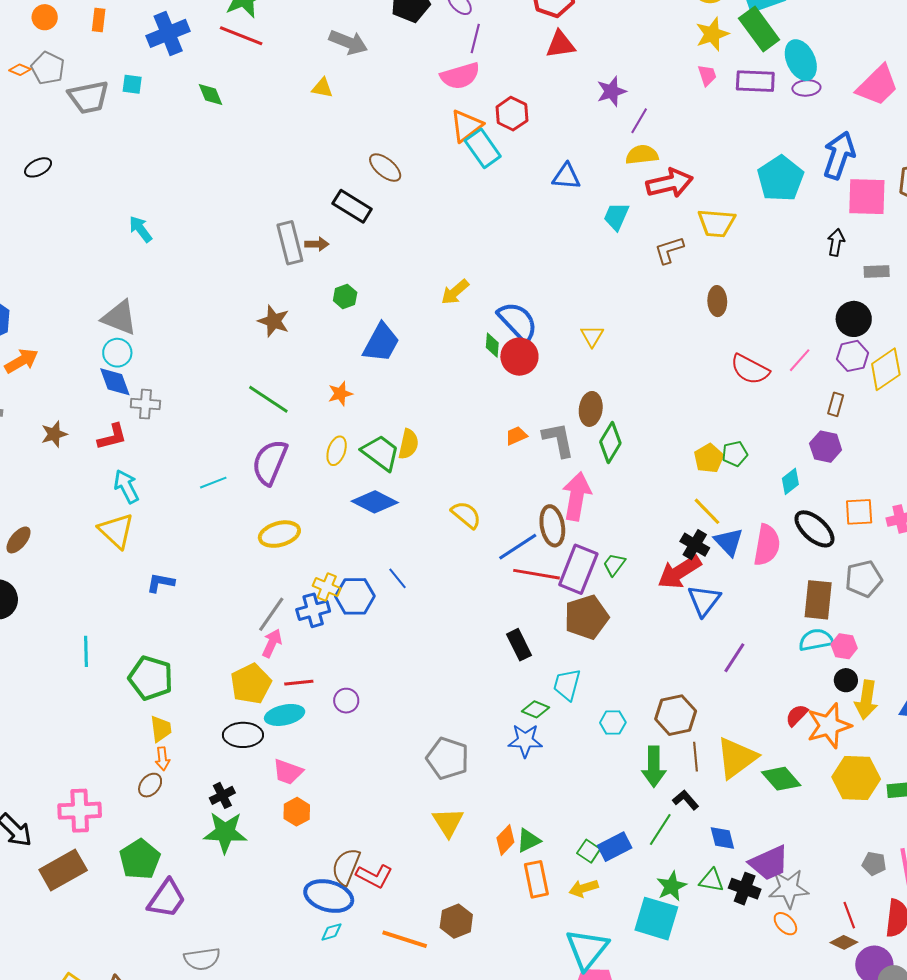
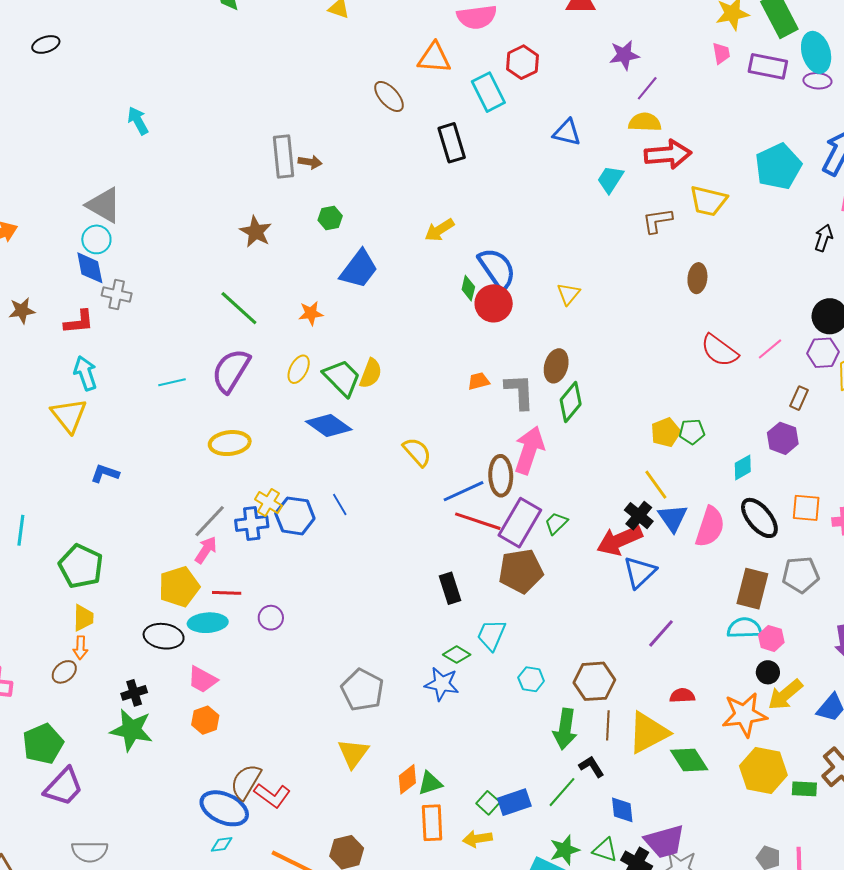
orange triangle: (466, 126) -> (434, 58), moved, turned 33
black rectangle: (352, 206) -> (452, 143), moved, turned 33
yellow arrow: (866, 700) -> (785, 695), turned 33
red semicircle: (797, 715) -> (682, 696), moved, turned 35

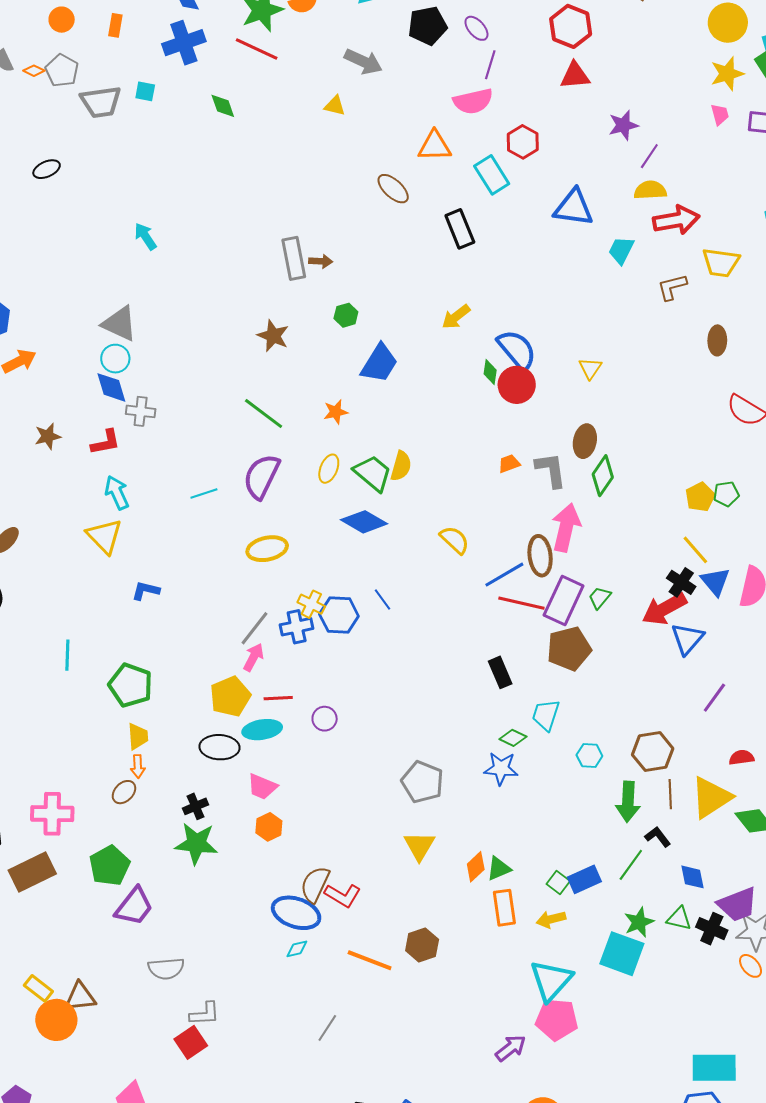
blue triangle: (567, 132) -> (574, 208), size x1.4

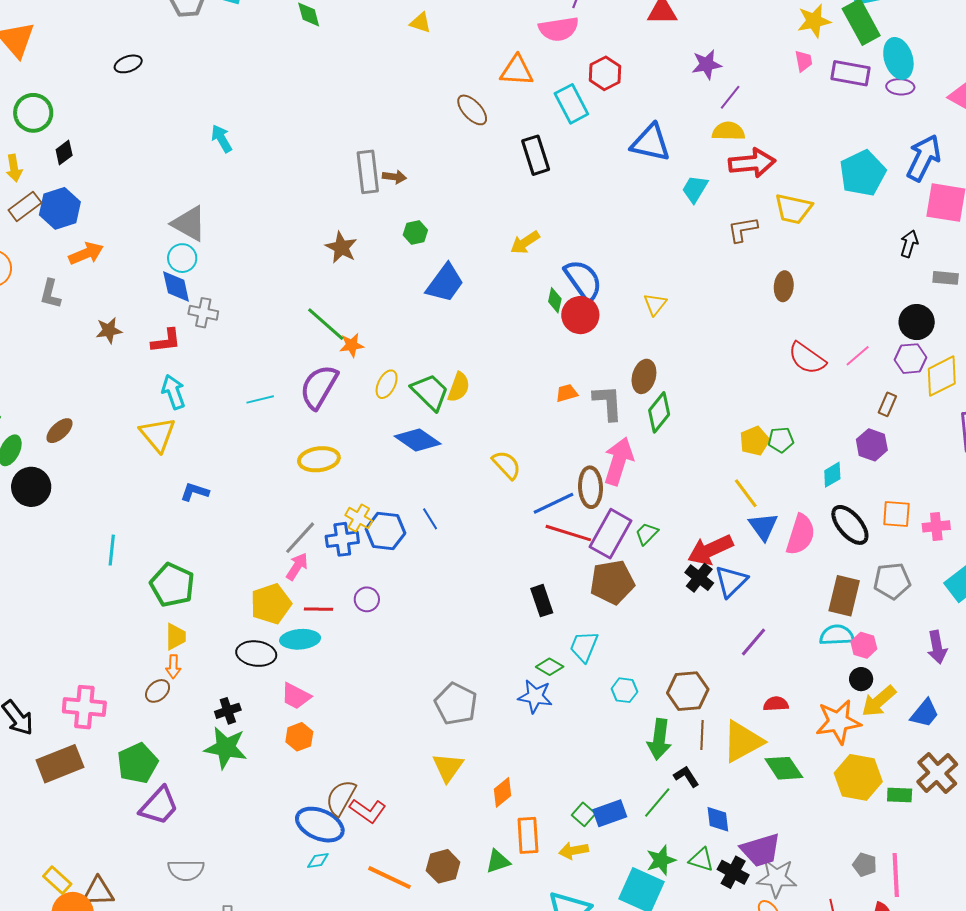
orange star: (336, 412) -> (352, 345), moved
black cross: (681, 582) -> (699, 578), moved
purple circle: (325, 719) -> (367, 599), moved
green triangle: (499, 869) -> (498, 861), moved

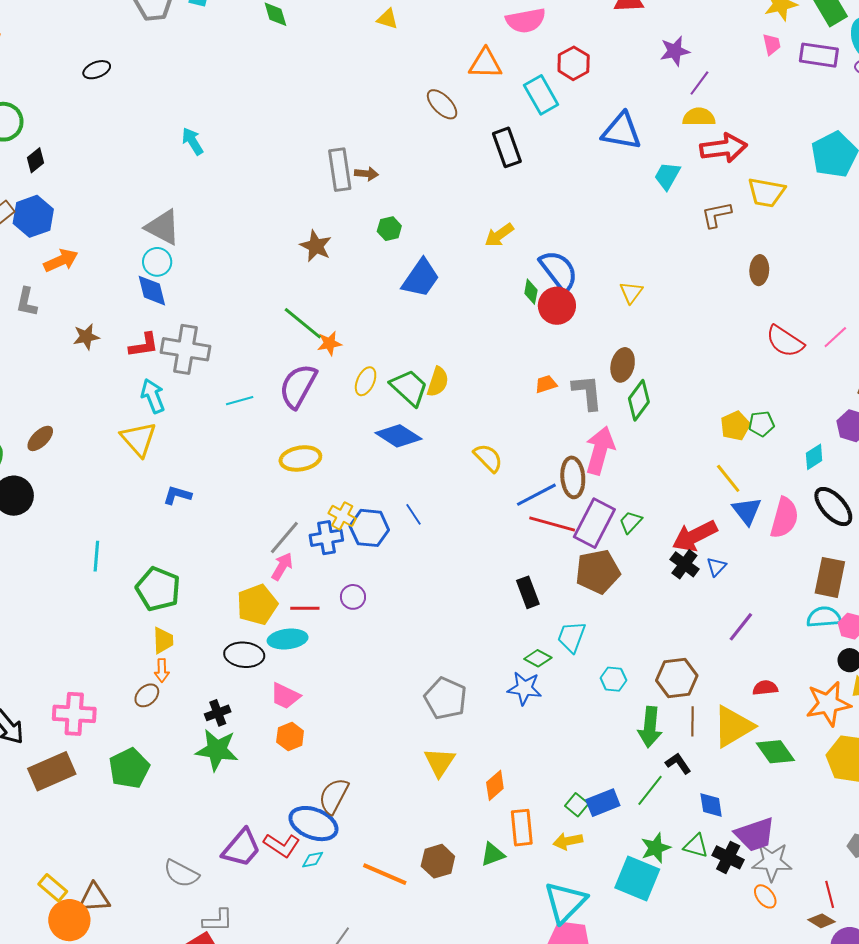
gray cross: (203, 313) -> (185, 349), moved, size x1.6
blue triangle: (731, 581) -> (716, 567), size x0.6
purple trapezoid: (159, 806) -> (241, 848), moved
red L-shape: (368, 811) -> (282, 845), moved
gray semicircle: (186, 870) -> (181, 874), turned 30

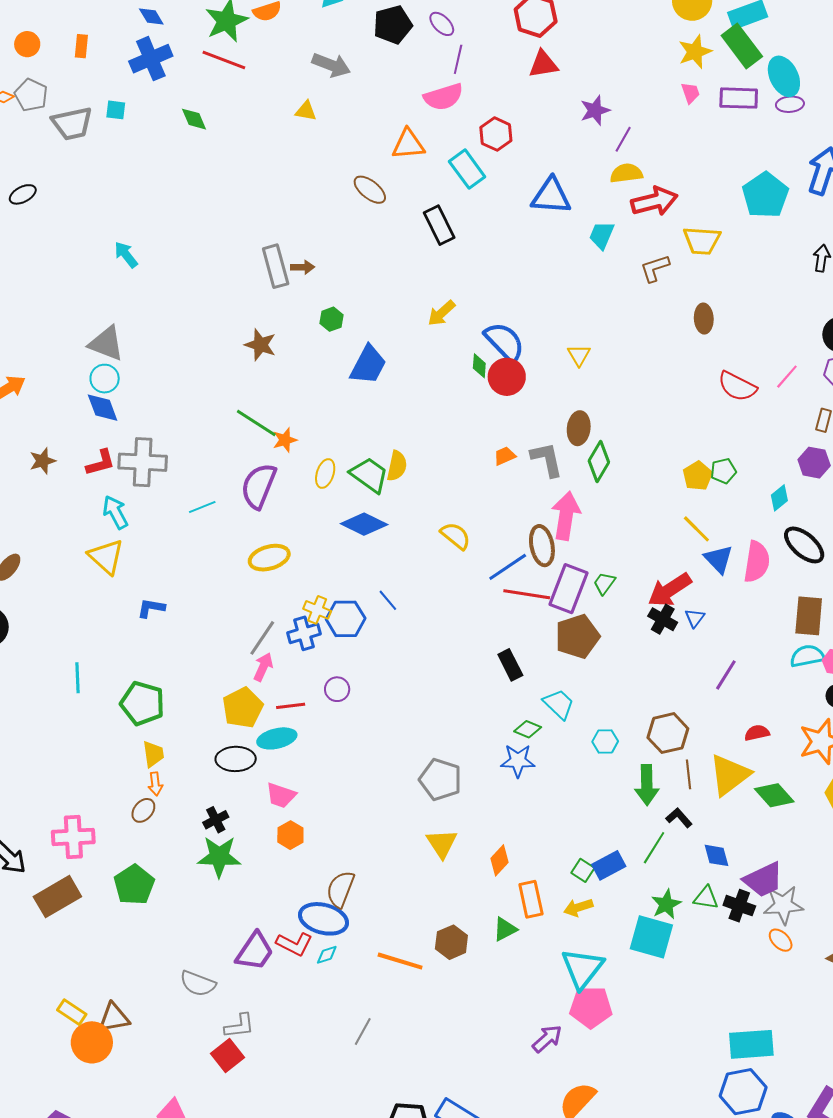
cyan trapezoid: (572, 637) -> (559, 704), turned 120

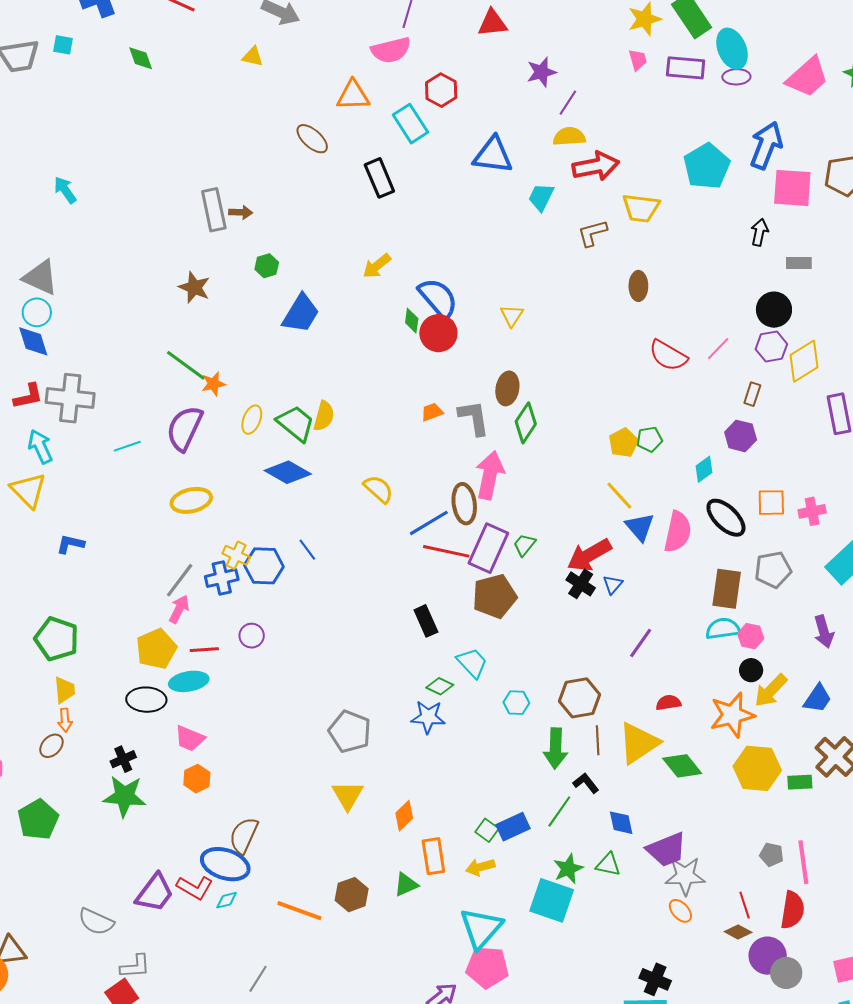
black cross: (739, 906) -> (655, 979), moved

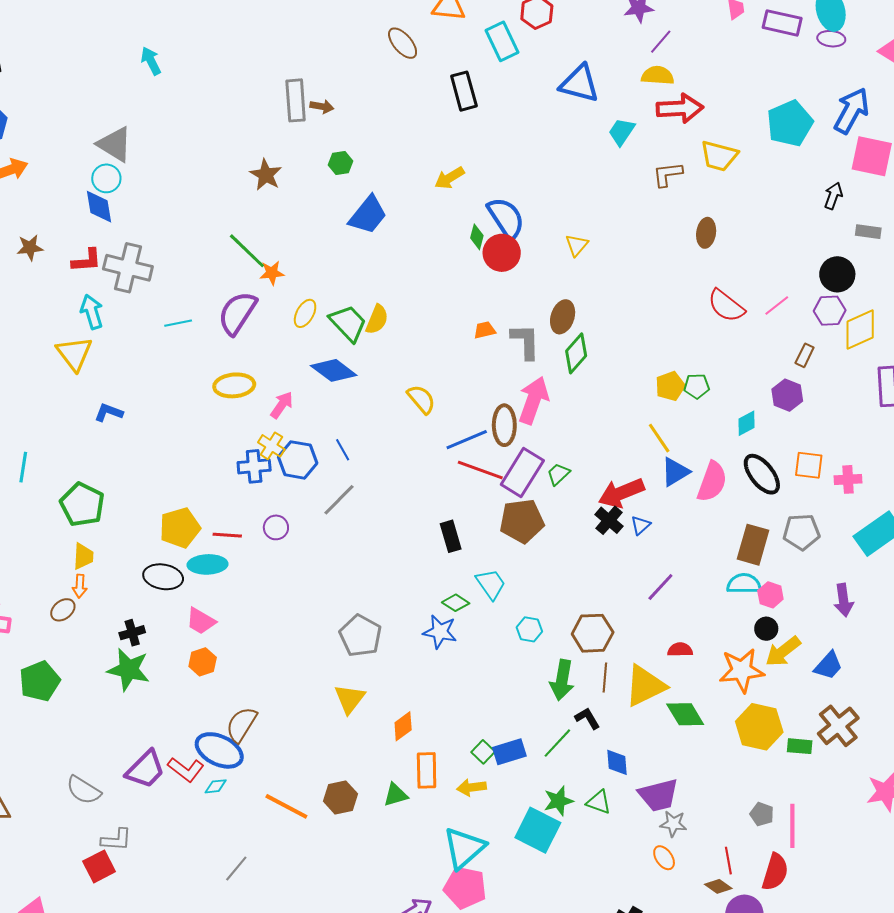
blue triangle: (640, 527) -> (675, 472), turned 32
gray line: (180, 580) -> (339, 500), moved
pink arrow: (179, 609) -> (282, 405), moved
gray star: (685, 876) -> (673, 824), size x0.7

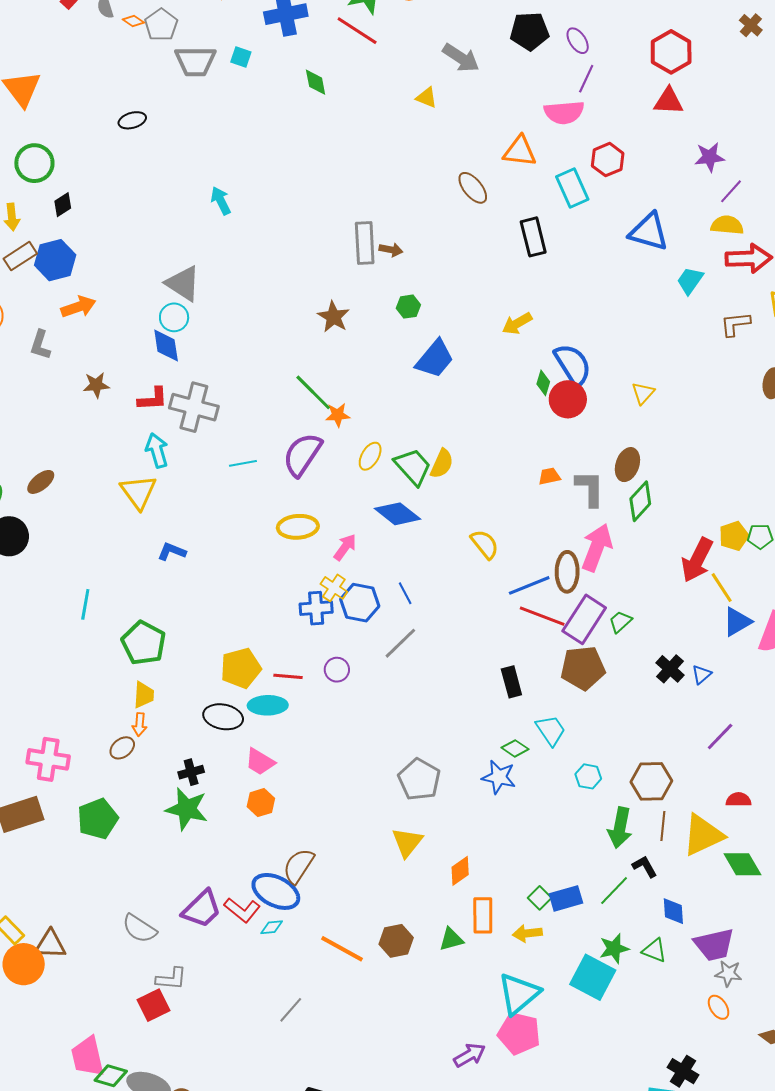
red arrow: (621, 493) -> (697, 560), moved, turned -42

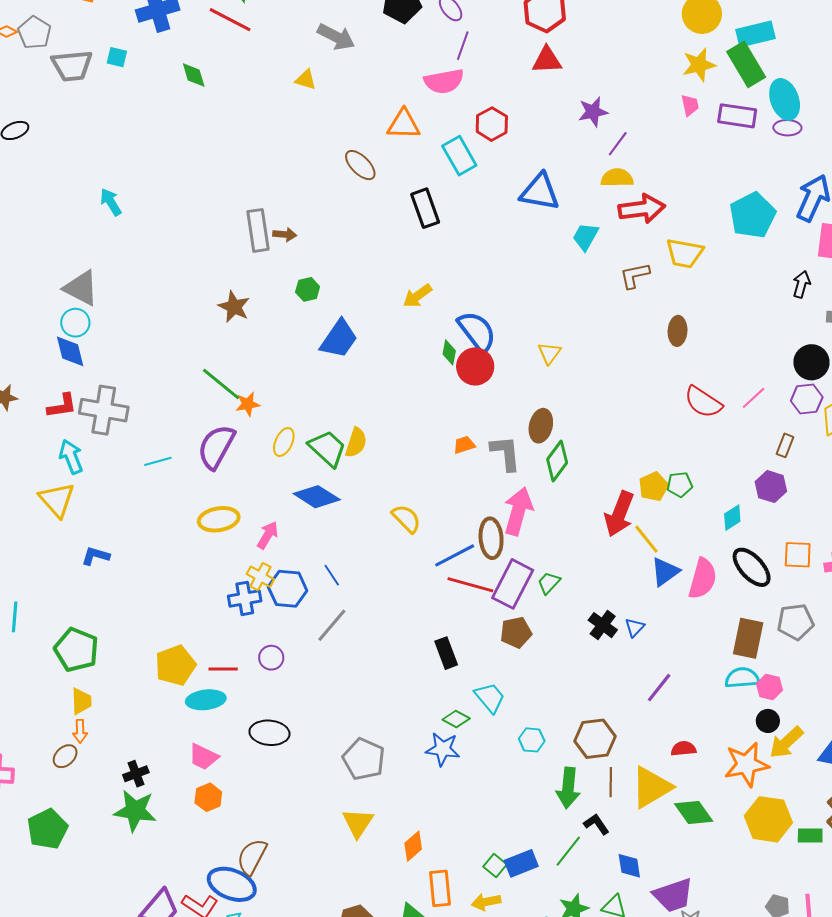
brown pentagon: (583, 668) -> (516, 632), size x0.7
black ellipse: (223, 717) -> (269, 733), moved

